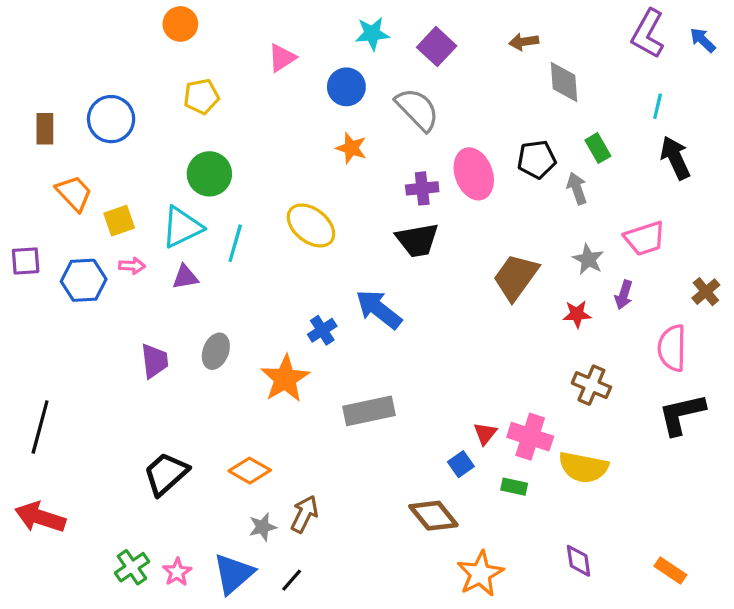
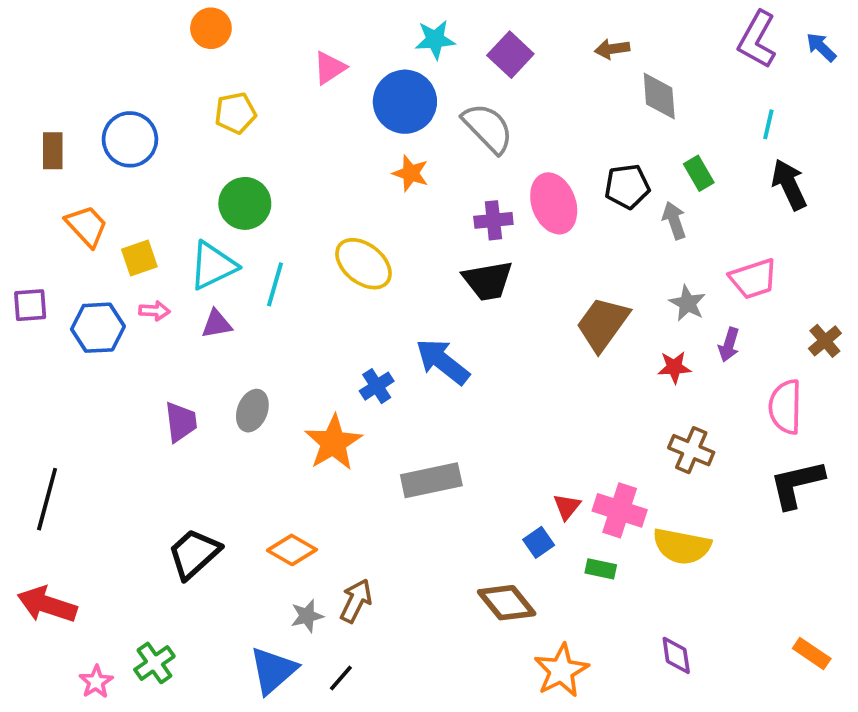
blue circle: (346, 87) -> (405, 102), size x1.4
orange rectangle: (670, 570) -> (812, 654), moved
pink star: (177, 572) -> (96, 682), moved

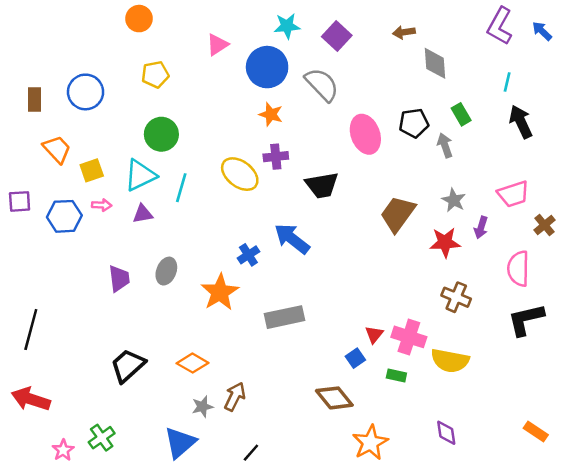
purple cross: (493, 220) -> (276, 157), moved
pink trapezoid: (753, 279) -> (513, 194), moved
red star: (674, 367) -> (445, 242), size x1.4
black line: (341, 678) -> (251, 453), moved

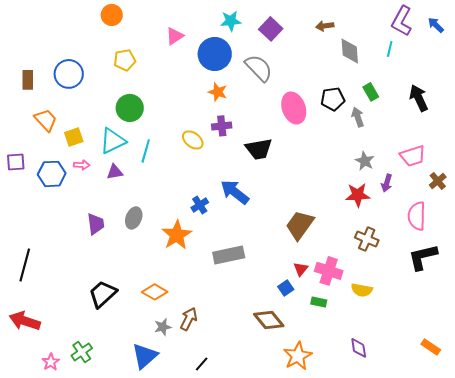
cyan line: (507, 82) -> (390, 49), moved
yellow ellipse: (240, 174) -> (193, 140), size x0.7
brown trapezoid: (398, 214) -> (300, 225), moved
yellow semicircle: (450, 361) -> (362, 290), size x0.7

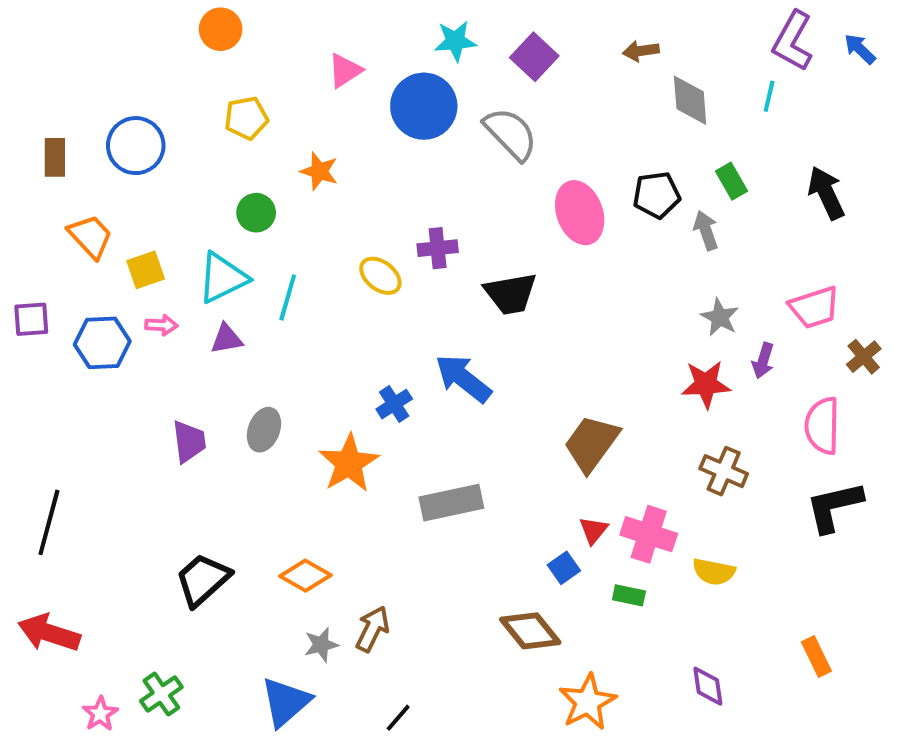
orange star: (218, 92) -> (319, 171), moved
green circle: (130, 108) -> (256, 213), size x0.7
orange rectangle: (431, 347) -> (816, 657), moved, turned 30

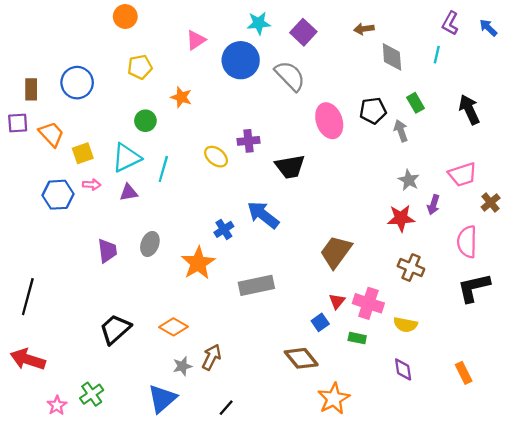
purple L-shape: (793, 41) -> (450, 23), size x0.7
purple square: (31, 319) -> (18, 123), moved
purple diamond: (708, 686) -> (403, 369), moved

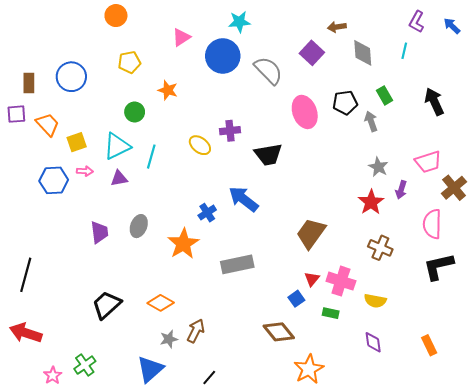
purple square: (303, 32) -> (312, 53), moved
brown cross: (491, 203) -> (454, 188), size x1.4
red star: (401, 218) -> (371, 202), turned -30

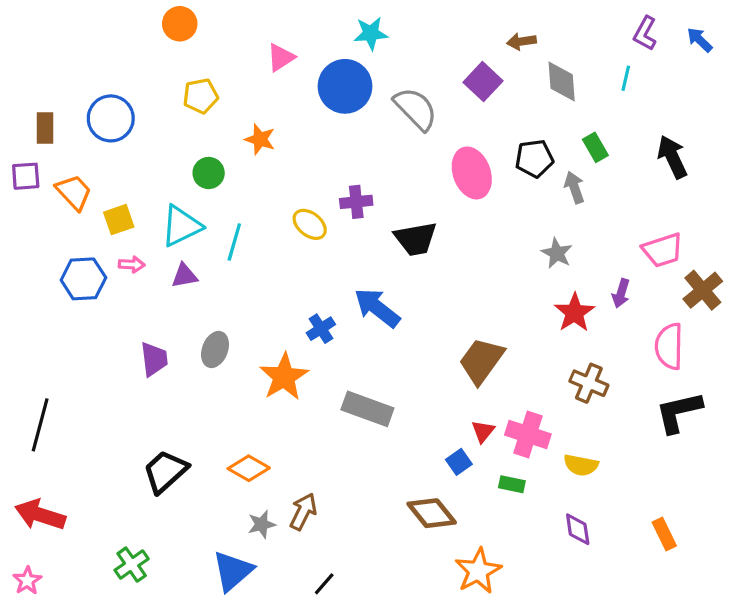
gray star: (378, 167) -> (557, 253), moved
gray rectangle: (237, 264) -> (367, 409), turned 32
pink star: (53, 375) -> (27, 581), moved

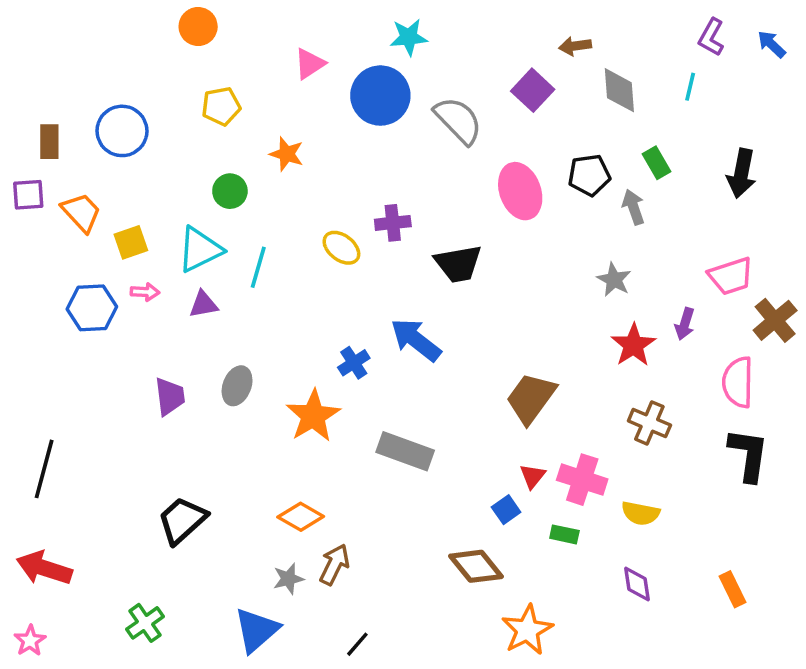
black arrow: (672, 157) -> (741, 173), turned -144
black L-shape: (679, 412) -> (749, 455), turned 111
orange diamond: (249, 468) -> (301, 517), moved

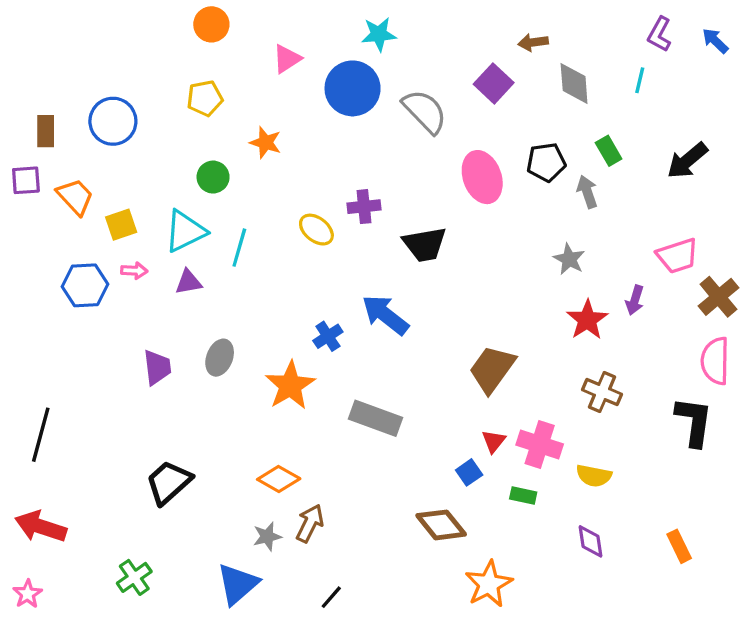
orange circle: (198, 27) -> (211, 24), moved
black arrow: (741, 173) -> (687, 161), turned 39
pink semicircle: (738, 382) -> (715, 361), moved

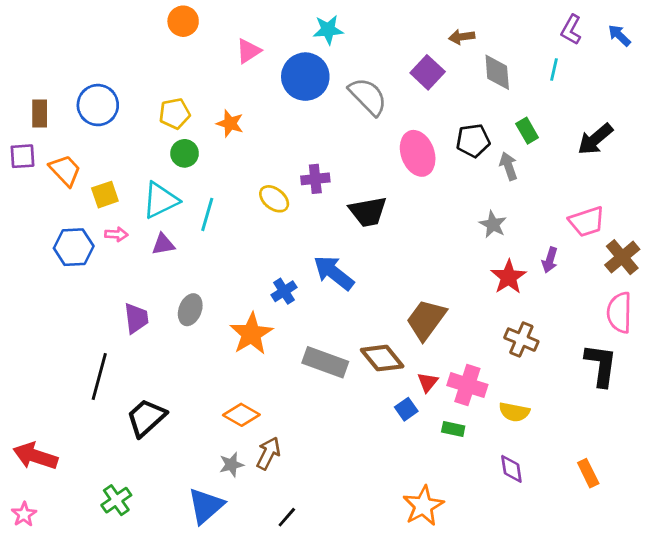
yellow pentagon: (205, 98) -> (175, 114), moved
black line: (41, 435) -> (99, 376), moved
brown diamond: (441, 525) -> (382, 358), moved

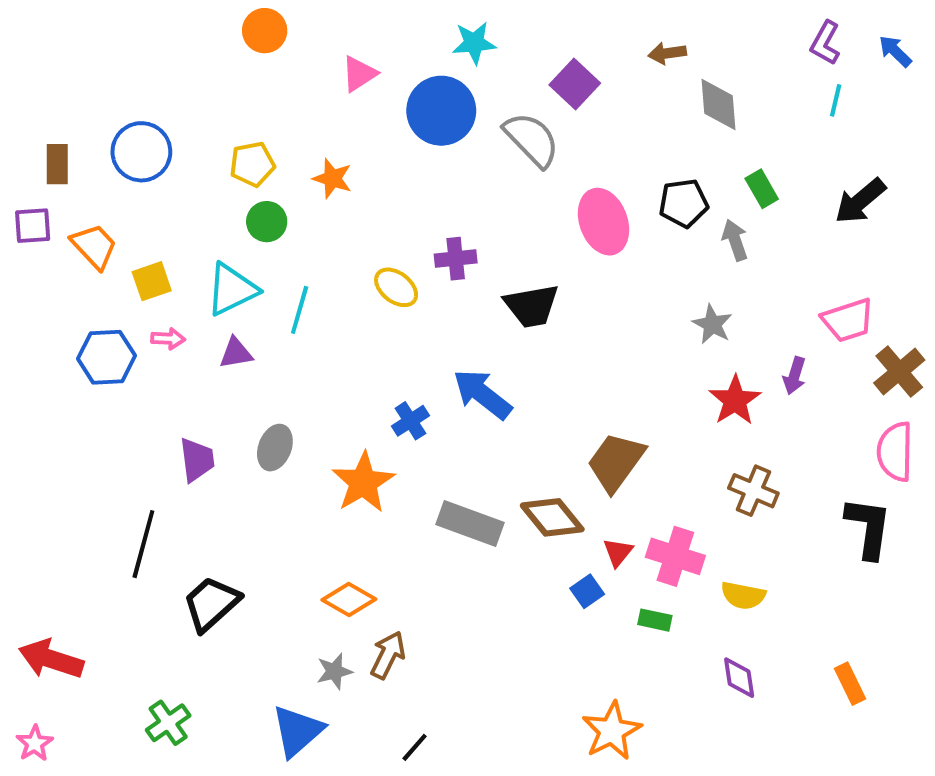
cyan line: (554, 70) -> (836, 100), moved
purple square: (428, 72) -> (575, 84), moved

